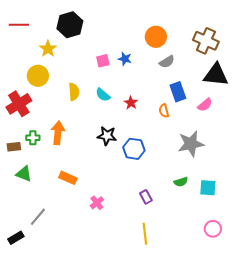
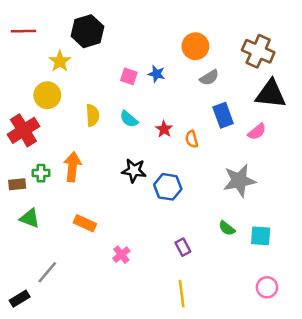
pink square: (103, 61) -> (129, 76), turned 32
orange semicircle: (164, 111) -> (192, 139), moved
green semicircle: (181, 182) -> (227, 228), turned 56

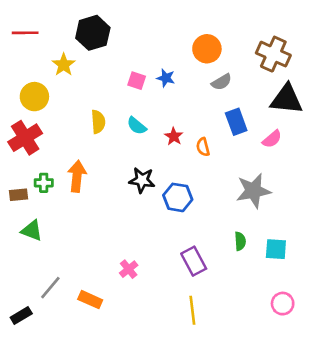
yellow circle: (47, 95) -> (34, 97), moved
orange rectangle: (85, 223) -> (90, 300), moved
green semicircle: (227, 228) -> (240, 241), turned -132
purple rectangle: (183, 247) -> (194, 261), size x1.5

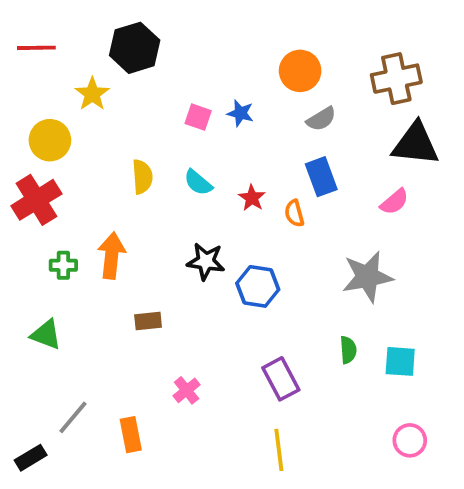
brown cross: (273, 54) -> (396, 79), turned -36
blue rectangle: (236, 122) -> (321, 177), moved
brown rectangle: (19, 195) -> (148, 321), moved
orange rectangle: (90, 300) -> (131, 435), turned 55

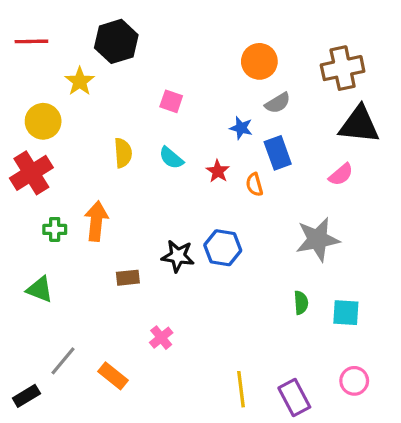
blue star: (240, 113) -> (241, 128), moved
black star: (206, 261) -> (178, 256), moved
purple rectangle: (281, 379) -> (294, 397), moved
orange rectangle: (131, 435) -> (113, 376), turned -40

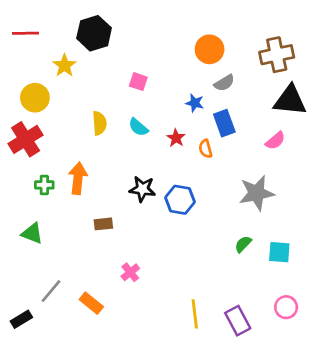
black star: (178, 256) -> (142, 189), moved
green semicircle: (301, 303) -> (243, 244), turned -132

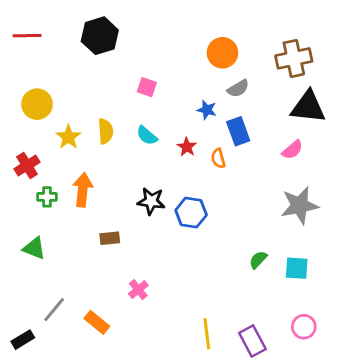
yellow star: (64, 65) -> (68, 137), moved
red cross: (26, 139) -> (27, 165), moved, size x0.7
gray star: (257, 193) -> (300, 205), moved

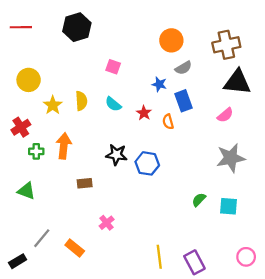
pink circle: (304, 327) -> (246, 257), moved

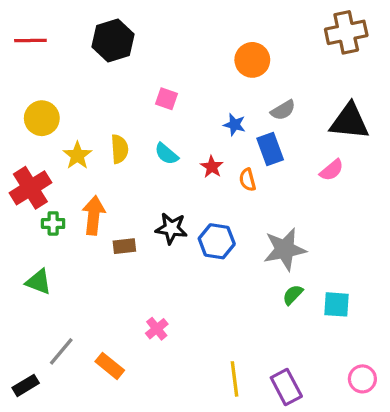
brown cross: (226, 45) -> (346, 32), moved
gray semicircle: (183, 68) -> (283, 110), moved
red cross: (21, 127) -> (30, 188), size x1.4
gray star: (231, 158) -> (285, 249), moved
brown rectangle: (85, 183) -> (124, 246), moved

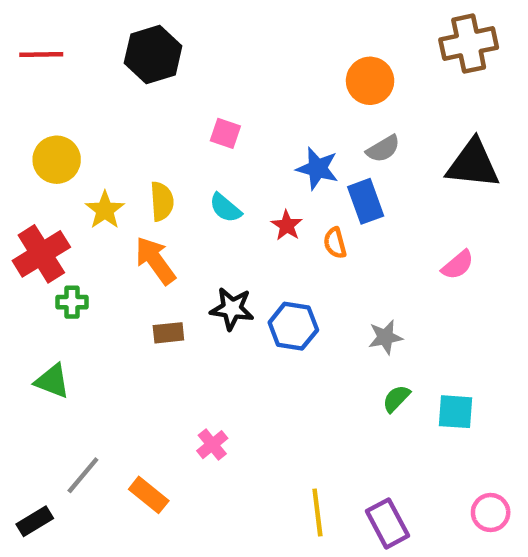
orange circle: (252, 60) -> (370, 81), moved
blue star: (234, 125) -> (317, 168), size x1.4
pink semicircle: (332, 170) -> (458, 265), moved
orange arrow: (94, 215) -> (155, 260), moved, turned -42
gray star: (285, 249) -> (385, 337), size x0.6

